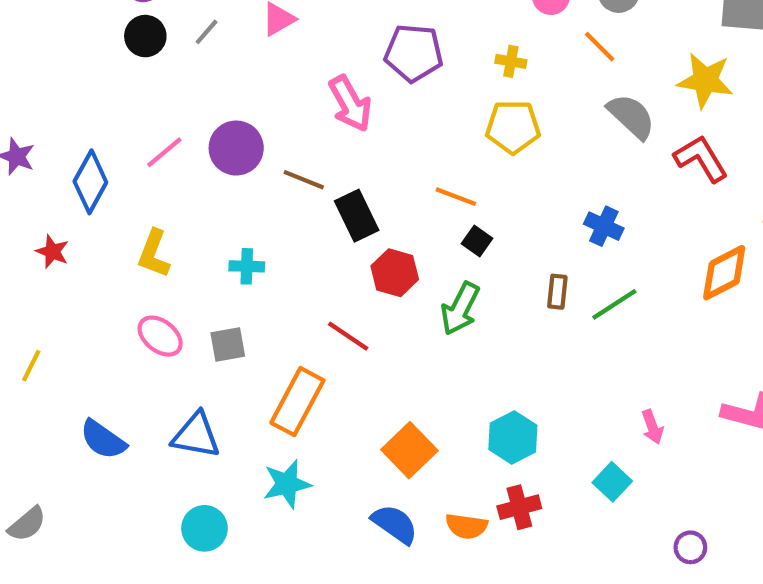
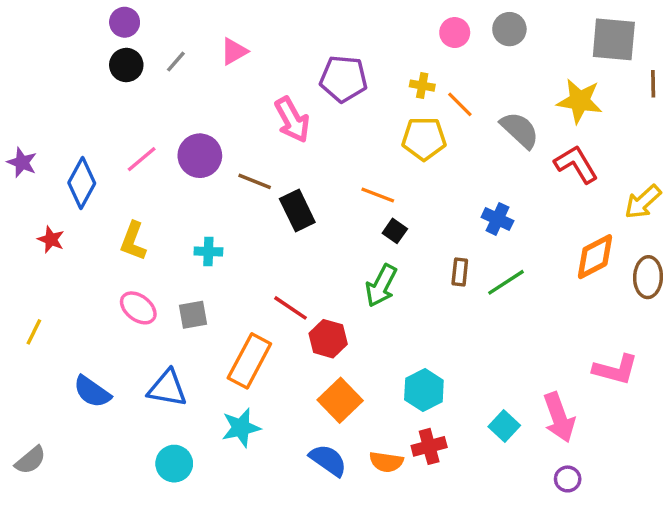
orange line: (600, 47) -> (460, 104), moved
red hexagon: (395, 273) -> (328, 339), moved
pink arrow: (652, 427) -> (559, 417), moved, size x1.8

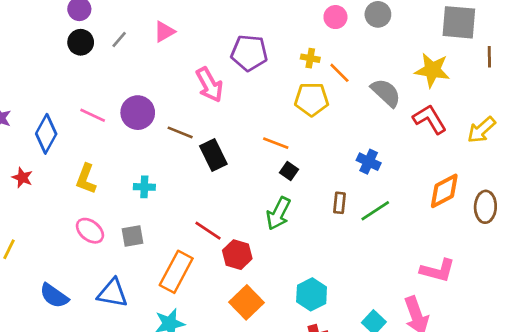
pink line: (142, 159) -> (93, 115), turned 65
yellow arrow: (643, 202) -> (481, 130), moved
pink L-shape: (616, 369) -> (438, 270), moved

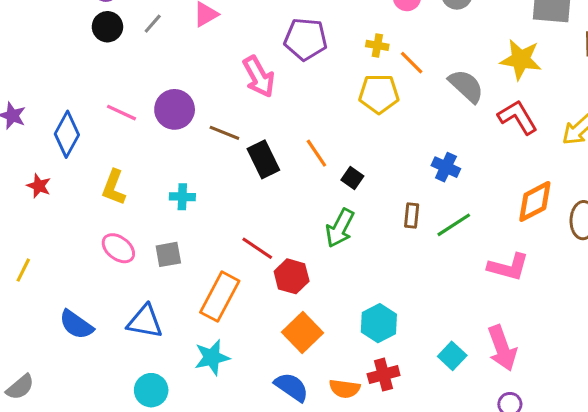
orange line: (276, 143) -> (316, 153), moved, turned 35
pink L-shape: (438, 270) -> (508, 267), moved

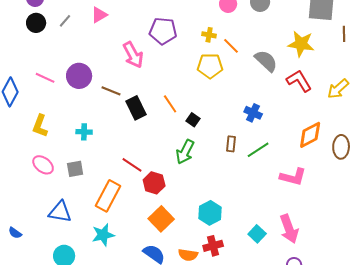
blue semicircle: (76, 325) -> (15, 233), moved, size x0.6

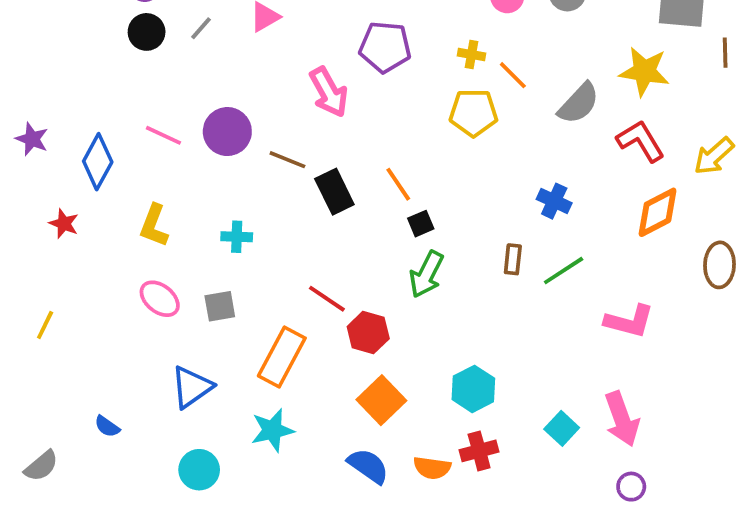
gray semicircle: (266, 61) -> (579, 103), turned 90
black square: (193, 120) -> (421, 224), moved, turned 32
orange diamond: (310, 135) -> (658, 212), moved
blue triangle: (60, 212) -> (192, 387), turned -45

